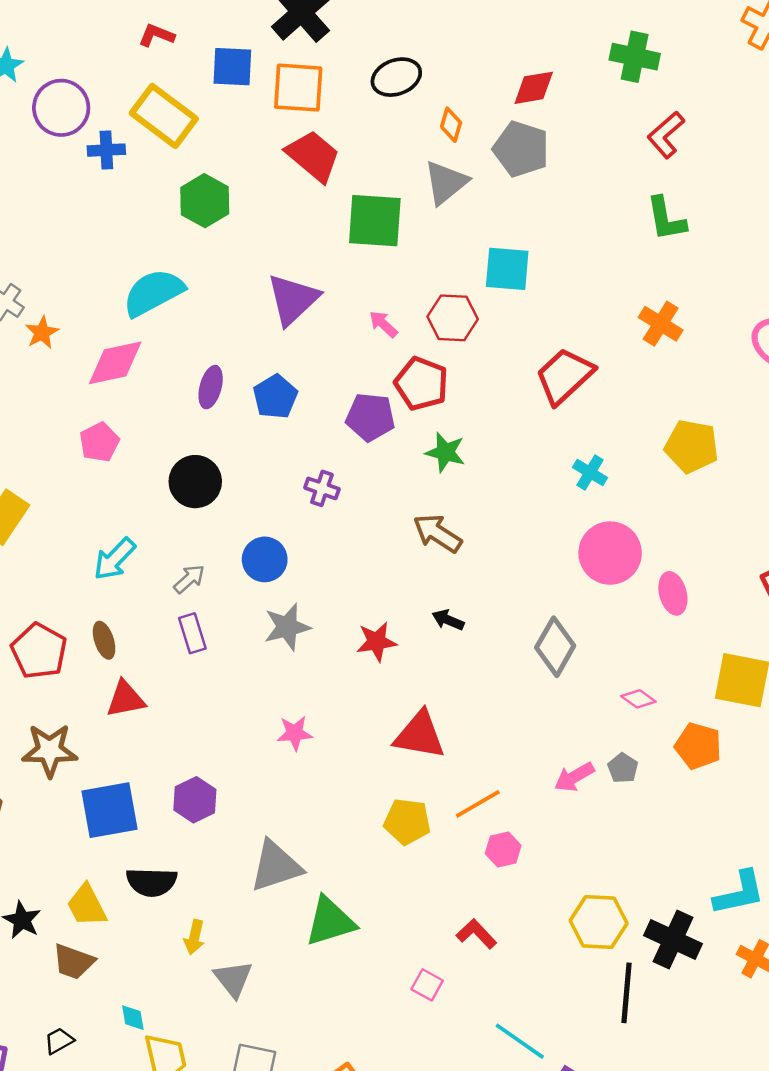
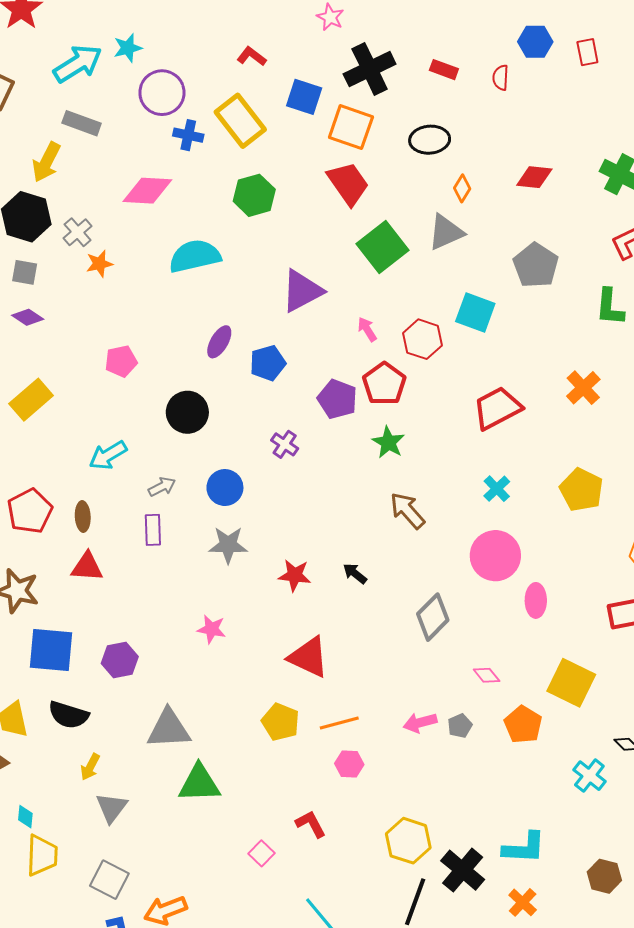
gray pentagon: (521, 149) -> (536, 265), moved
green square: (375, 221) -> (382, 247), turned 33
pink diamond: (115, 363) -> (147, 191), moved
brown arrow: (437, 533) -> (407, 511), moved

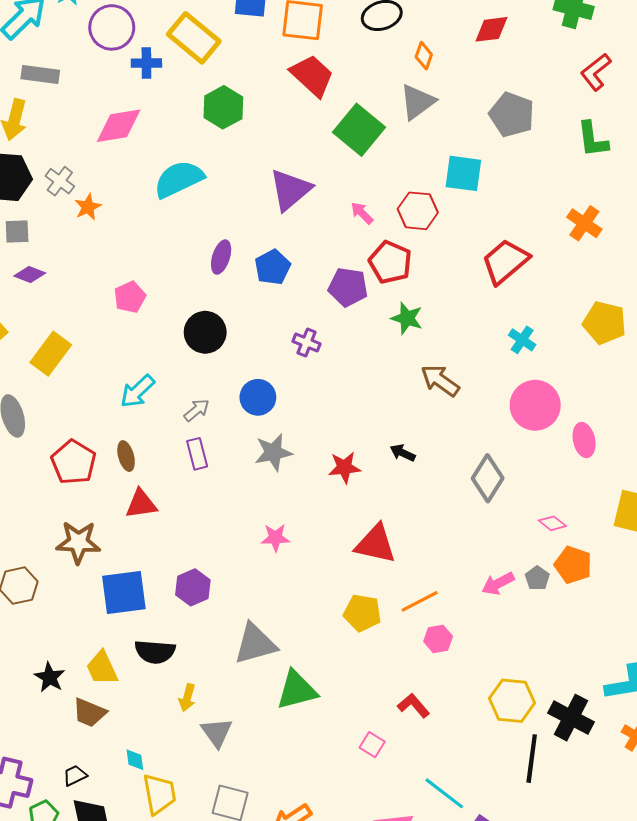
orange pentagon: (523, 725) -> (573, 565), moved

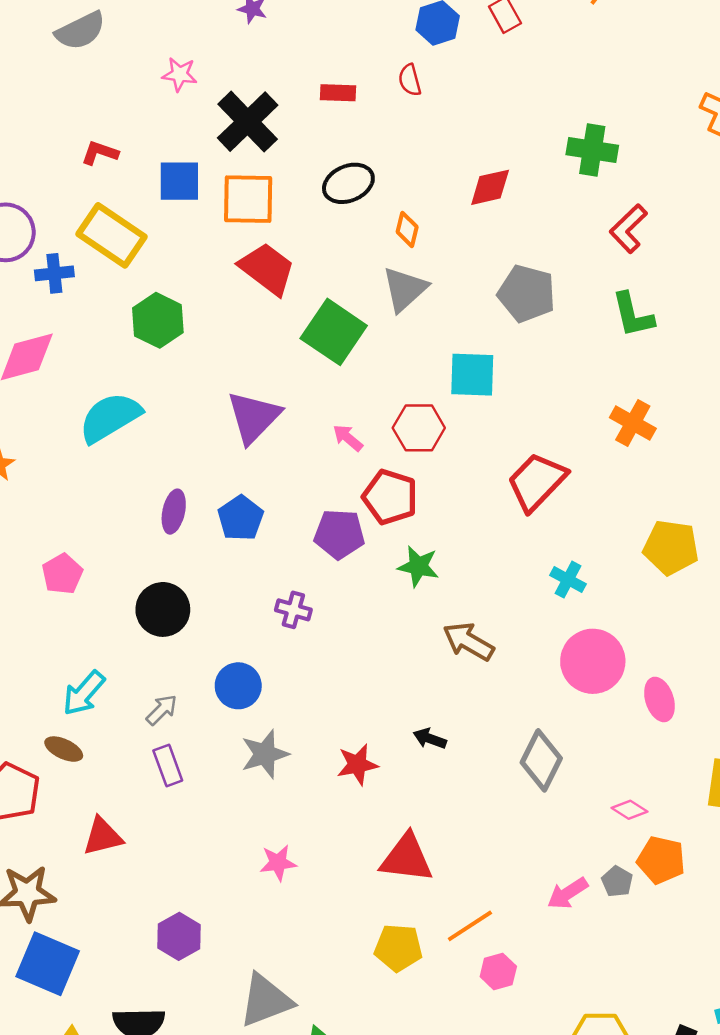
brown ellipse: (126, 456) -> (64, 749), moved, turned -44
blue square: (124, 593) -> (48, 964), moved, turned 36

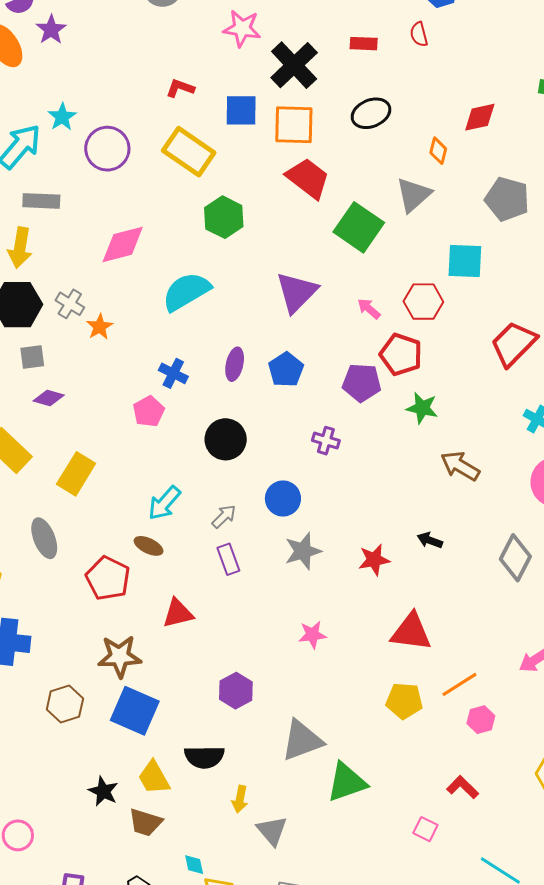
pink star: (180, 74) -> (242, 28), size x1.4
orange diamond: (407, 229) -> (438, 151), moved
blue cross: (54, 273) -> (173, 373), moved, turned 32

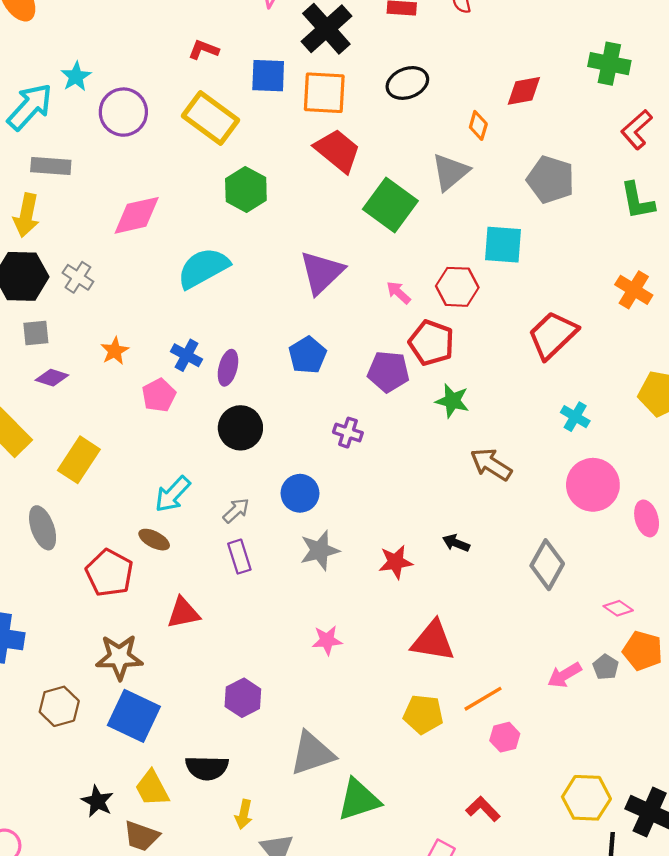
orange star: (100, 327) -> (115, 351), moved
purple ellipse: (235, 364) -> (228, 368), moved

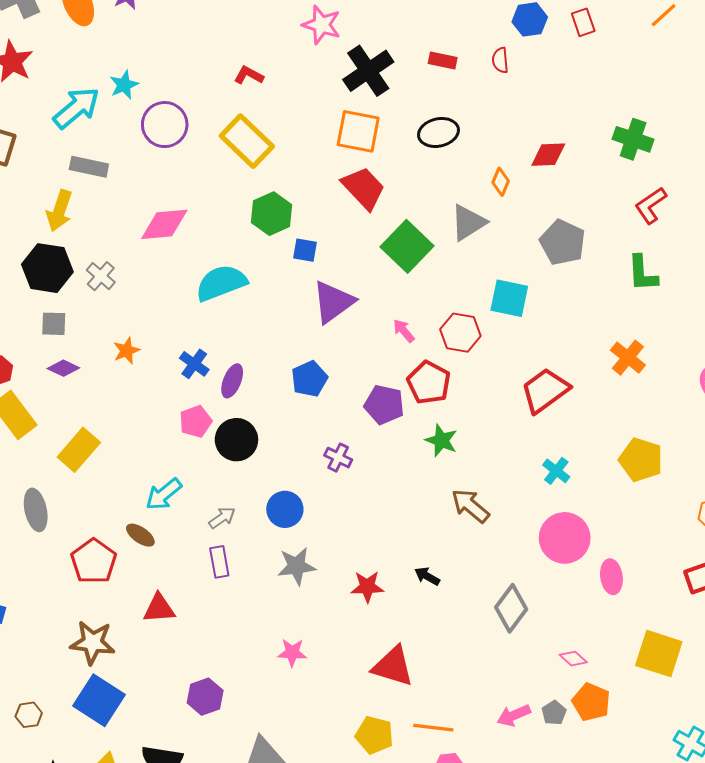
blue square: (268, 76) -> (305, 250), moved, size x0.7
pink pentagon: (159, 395) -> (196, 422), moved
orange line: (483, 699) -> (433, 728), turned 30
brown hexagon: (59, 706) -> (29, 715), moved, size x0.7

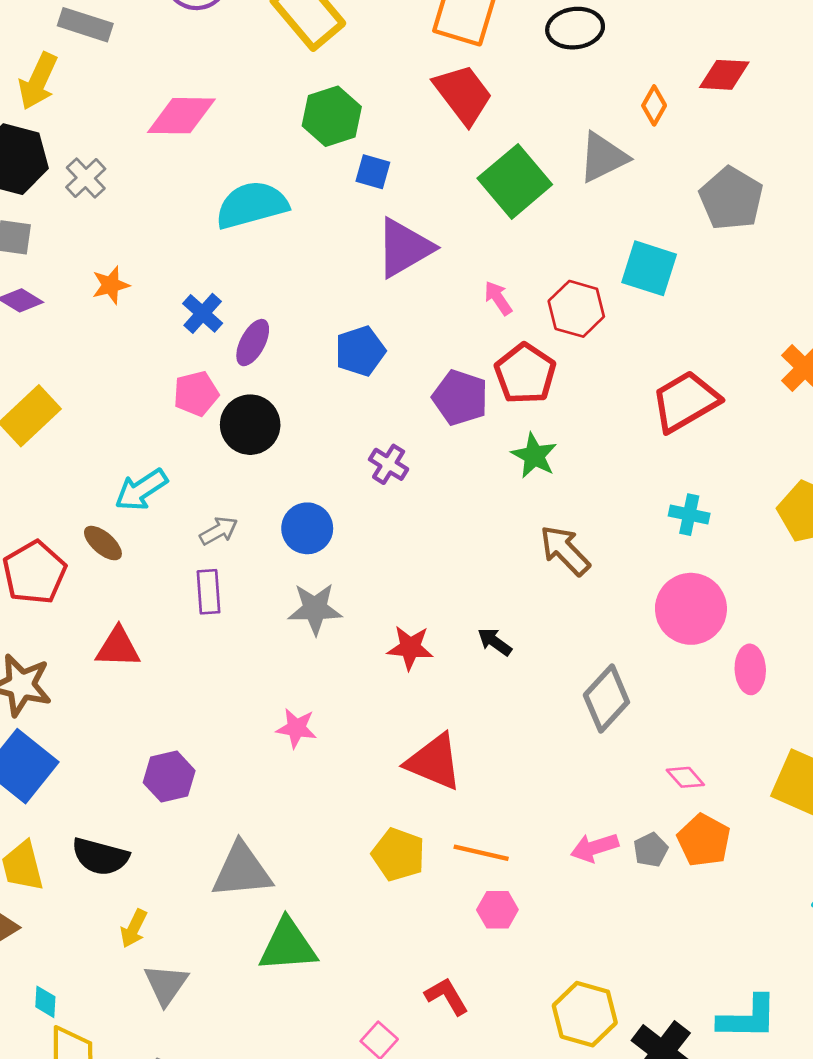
cyan cross: (556, 471) -> (689, 515), turned -32

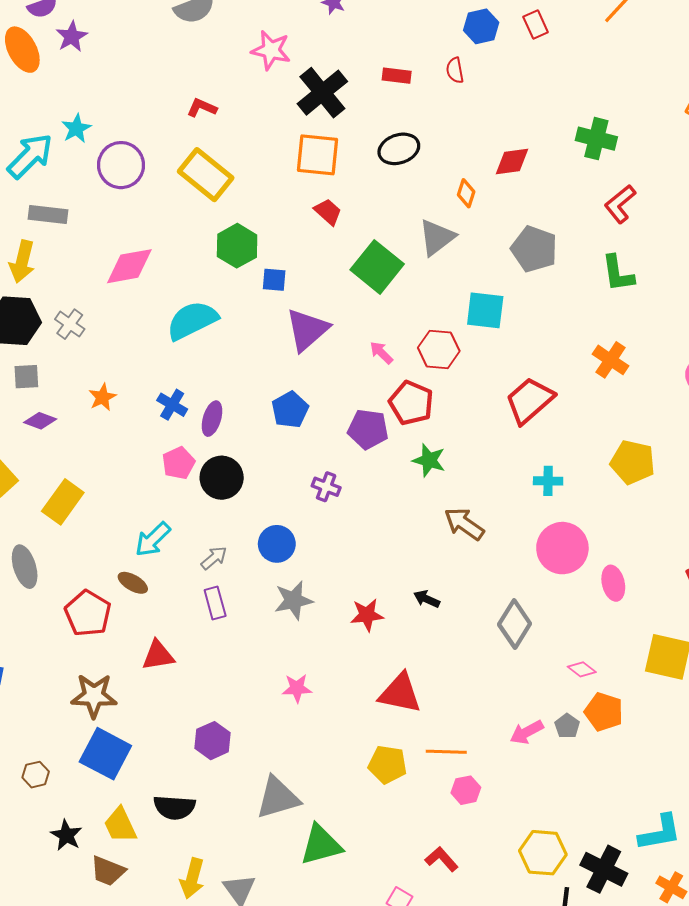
red trapezoid: (463, 94) -> (328, 212), size x0.6
yellow arrow: (134, 928) -> (192, 878), moved, size x1.4

